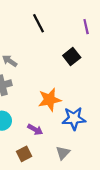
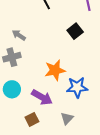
purple arrow: (35, 130) -> (42, 97), size x1.5

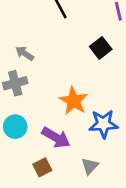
orange star: (55, 70) -> (74, 101), turned -30

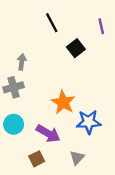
black square: (101, 48) -> (76, 48), moved
gray arrow: (25, 53) -> (22, 62), turned 63

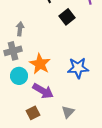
orange star: (63, 102) -> (40, 64), moved
blue star: (89, 122) -> (78, 68), moved
cyan circle: (14, 124) -> (19, 76), moved

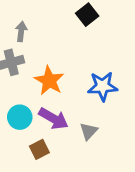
cyan circle: (19, 76) -> (20, 117), moved
gray triangle: (68, 112) -> (89, 131), moved

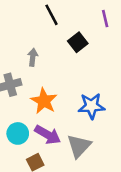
gray arrow: (21, 32) -> (33, 57), moved
gray triangle: (89, 131) -> (79, 146), size x1.5

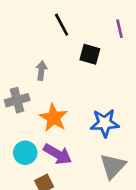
black square: (78, 42) -> (90, 54), turned -36
gray triangle: (79, 146) -> (113, 166), moved

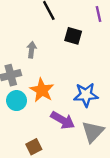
cyan circle: (25, 153) -> (17, 101), moved
purple arrow: (58, 154) -> (63, 120), moved

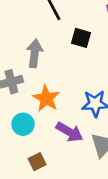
gray arrow: (32, 50) -> (35, 53), size x1.5
cyan circle: (17, 101) -> (23, 124), moved

